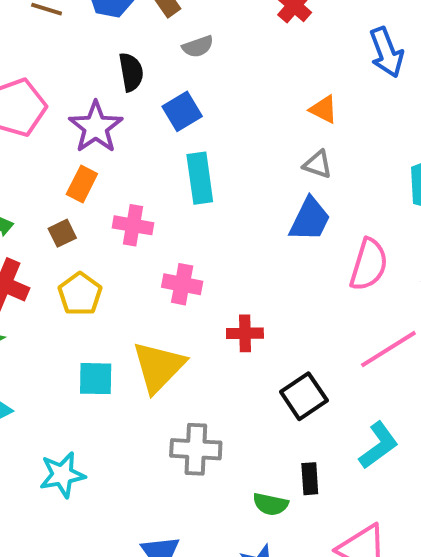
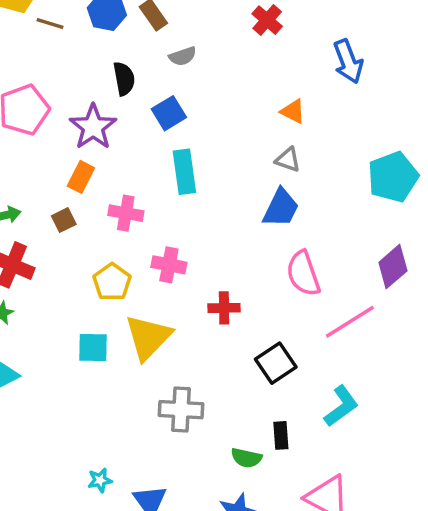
pink semicircle: (369, 265) -> (303, 273), moved, turned 144
yellow pentagon: (80, 294) -> (112, 282), moved
cyan star: (62, 475) -> (100, 480), moved, size x0.6

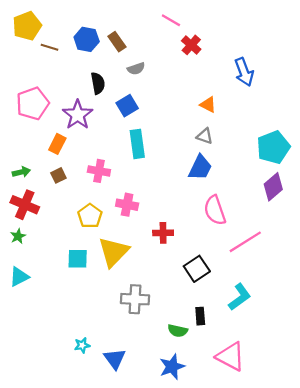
orange rectangle: (81, 177) -> (57, 144), moved
purple diamond: (393, 267) -> (273, 187), moved

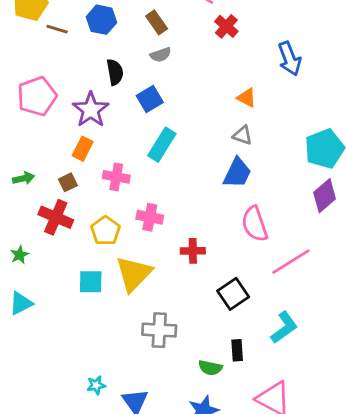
brown rectangle: (117, 42) -> (157, 22), moved
orange rectangle: (57, 144) -> (83, 149), moved
cyan rectangle: (137, 144) -> (162, 145), turned 40
red cross: (25, 205) -> (56, 217), moved

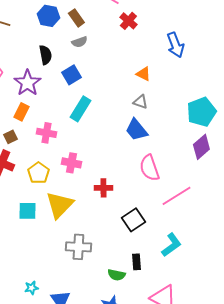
blue hexagon: (101, 20) -> (48, 16), moved
blue trapezoid: (237, 173) -> (136, 130), turned 115

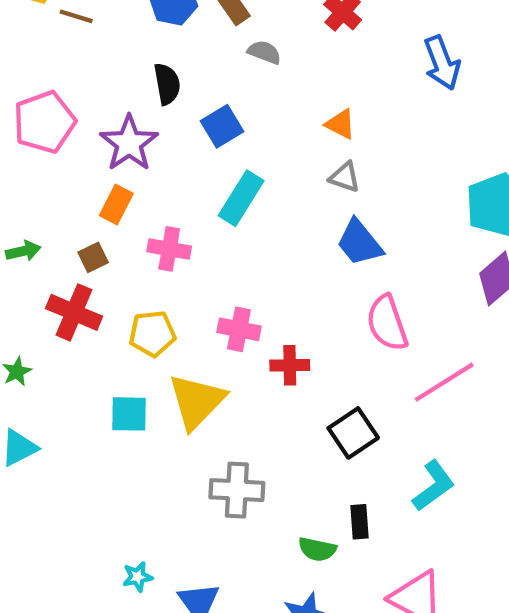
gray semicircle: (79, 42) -> (264, 52), moved, turned -140
orange triangle: (143, 74) -> (340, 124), moved
gray triangle: (140, 102) -> (345, 177), moved
pink cross: (71, 163) -> (239, 329), moved
yellow pentagon: (38, 173) -> (152, 334), turned 30

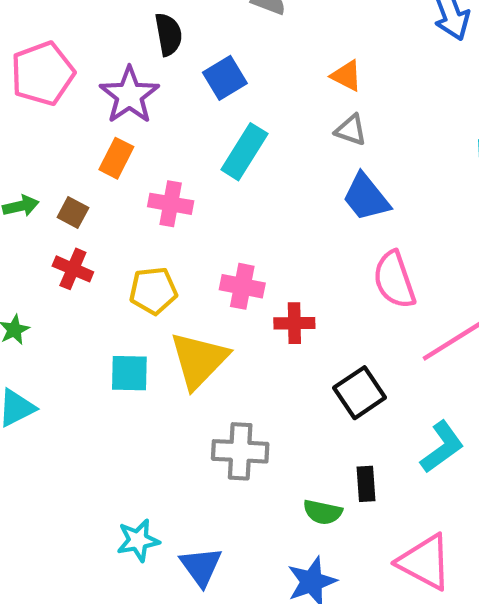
brown square: (93, 257) -> (73, 212), moved, turned -36
red cross: (74, 312) -> (73, 269), size x0.7
cyan star: (137, 577) -> (138, 540), size x1.4

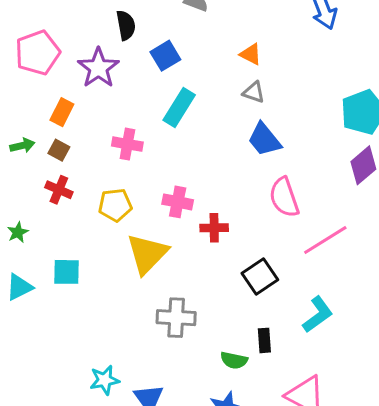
orange rectangle: (116, 158) -> (62, 112), moved
cyan square: (129, 373) -> (66, 272), moved

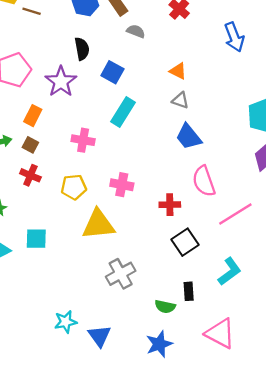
blue square: (165, 56) -> (112, 72), turned -30
red cross: (214, 228) -> (170, 205), moved
yellow triangle: (147, 254) -> (98, 225), turned 40
gray cross: (176, 318) -> (121, 274), turned -32

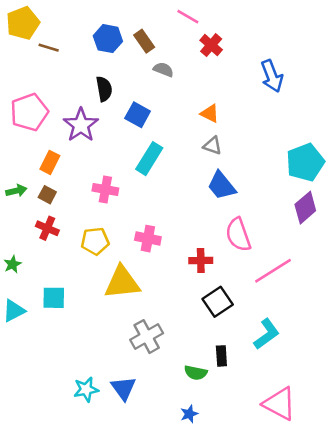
pink triangle: (220, 333) -> (279, 404), moved
blue triangle: (100, 336) -> (123, 388), moved
blue star: (159, 344) -> (189, 414), size x0.6

